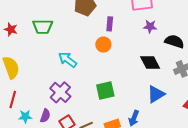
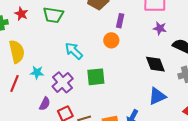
green square: (105, 91) -> (96, 77), moved
cyan star: (25, 116) -> (37, 72), moved

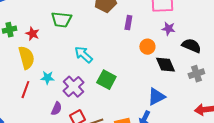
red star: (21, 14) -> (32, 34), moved
orange circle: (111, 40) -> (147, 47), moved
green square: (96, 77) -> (106, 80), turned 36
blue triangle: (157, 96) -> (156, 97), moved

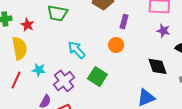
orange circle: (147, 47) -> (116, 45), moved

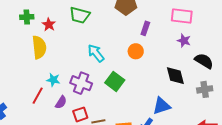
cyan star: (39, 70) -> (53, 80), moved
red line: (16, 80) -> (38, 96), moved
purple cross: (64, 81) -> (81, 83), turned -35

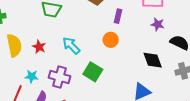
red star: (49, 24) -> (39, 47), moved

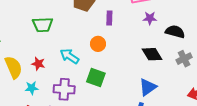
orange circle: (111, 40) -> (98, 44), moved
cyan star: (31, 76) -> (32, 88), moved

